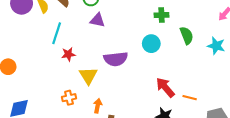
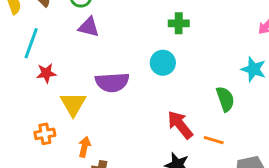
green semicircle: (187, 36) -> (225, 99), moved

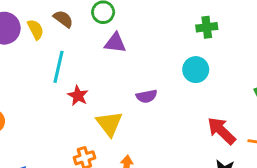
red star: (46, 73) -> (78, 96), turned -30
purple semicircle: (112, 82) -> (147, 96), size x0.6

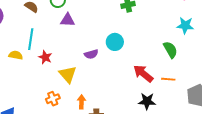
yellow semicircle: (36, 29) -> (16, 55), moved, turned -48
cyan circle: (196, 70) -> (115, 42), moved

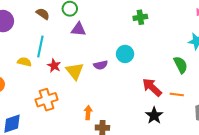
yellow triangle: (68, 74) -> (75, 71), moved
orange cross: (53, 99) -> (47, 100), moved, size x1.5
black star: (147, 101) -> (154, 115), turned 30

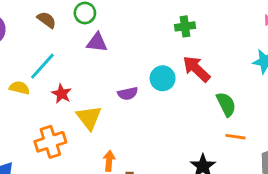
cyan line: (40, 46) -> (42, 66), turned 30
green semicircle: (181, 65) -> (226, 104), moved
yellow triangle: (75, 71) -> (89, 118), moved
red arrow: (152, 87) -> (196, 69), moved

